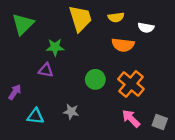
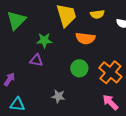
orange semicircle: (123, 45) -> (85, 38), moved
cyan triangle: (35, 116) -> (17, 104), moved

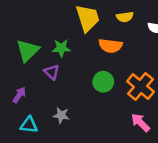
green triangle: (16, 20) -> (28, 51), moved
purple triangle: (36, 60) -> (52, 72), turned 32
gray star: (58, 96) -> (61, 115), moved

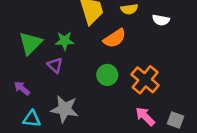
orange semicircle: (110, 46) -> (115, 38), turned -40
purple arrow: (19, 95) -> (22, 88), turned -84
gray star: (61, 115) -> (65, 109), size x1.6

